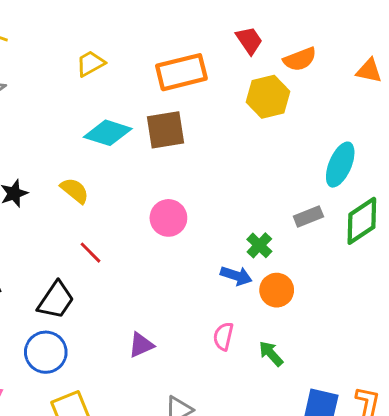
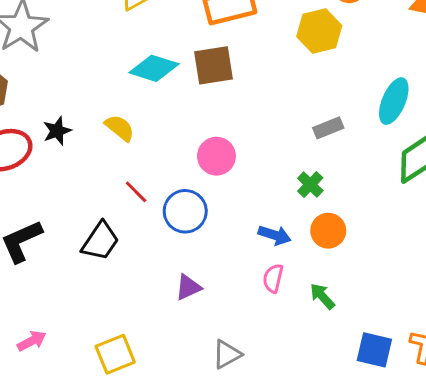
gray rectangle: (308, 217) -> (328, 128), moved
blue arrow: (236, 276) -> (275, 235), moved
blue circle: (46, 352) -> (185, 211), moved

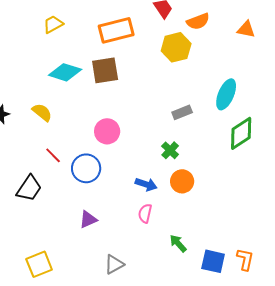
green arrow: (322, 296) -> (178, 243), moved

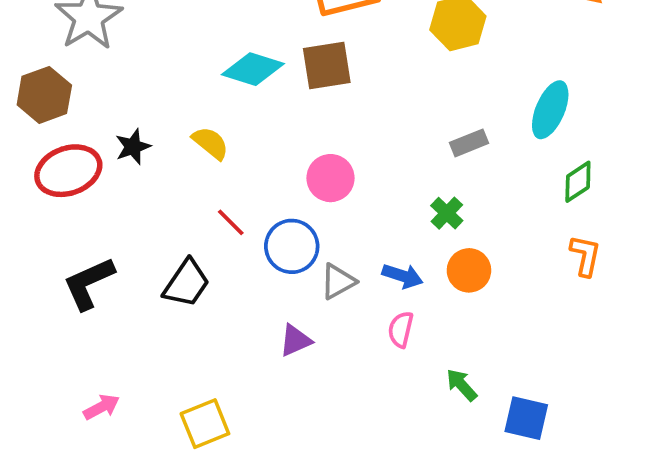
green diamond: (241, 133) -> (578, 182), size x0.7
orange L-shape: (245, 259) -> (585, 256), moved
gray triangle: (114, 264) -> (338, 281), moved

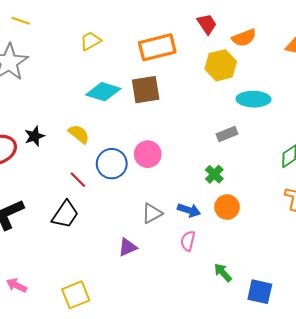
cyan ellipse: (550, 110) -> (253, 99), moved, turned 68
red line: (231, 222) -> (78, 180), moved
blue circle: (292, 246) -> (112, 164), moved
pink arrow: (102, 407) -> (17, 285), turned -126

